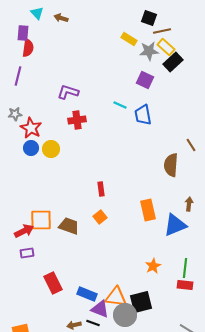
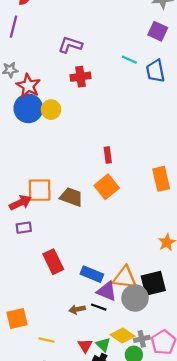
blue circle: (31, 148) -> (28, 108), size x1.6
orange square: (100, 217) -> (107, 187), size x1.5

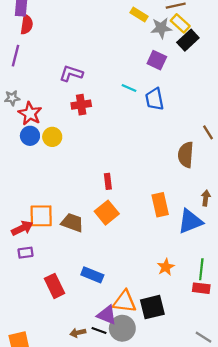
blue circle: (28, 108) -> (30, 136), size x0.7
blue rectangle: (92, 274) -> (92, 275), moved
gray circle: (135, 298) -> (122, 328), moved

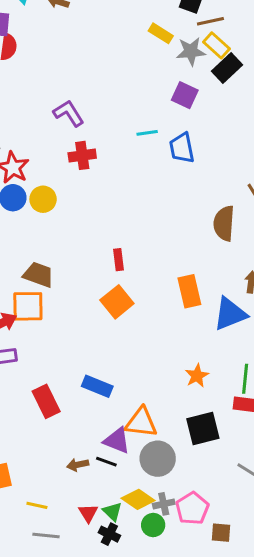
purple L-shape: (71, 73) -> (69, 113), turned 40
cyan line: (129, 88) -> (147, 133), turned -32
brown trapezoid: (72, 223) -> (38, 275), moved
black square: (152, 307) -> (203, 428), moved
gray circle: (122, 328) -> (158, 459), moved

